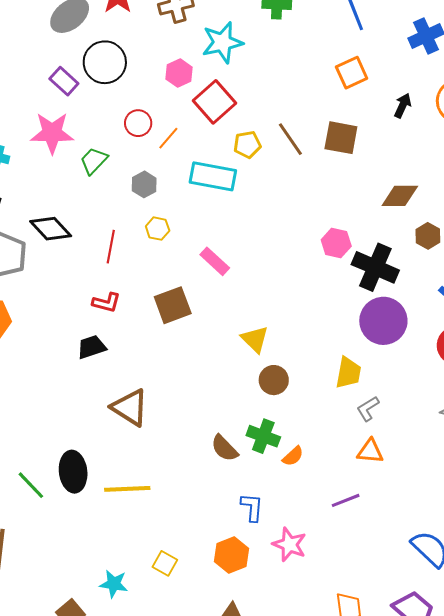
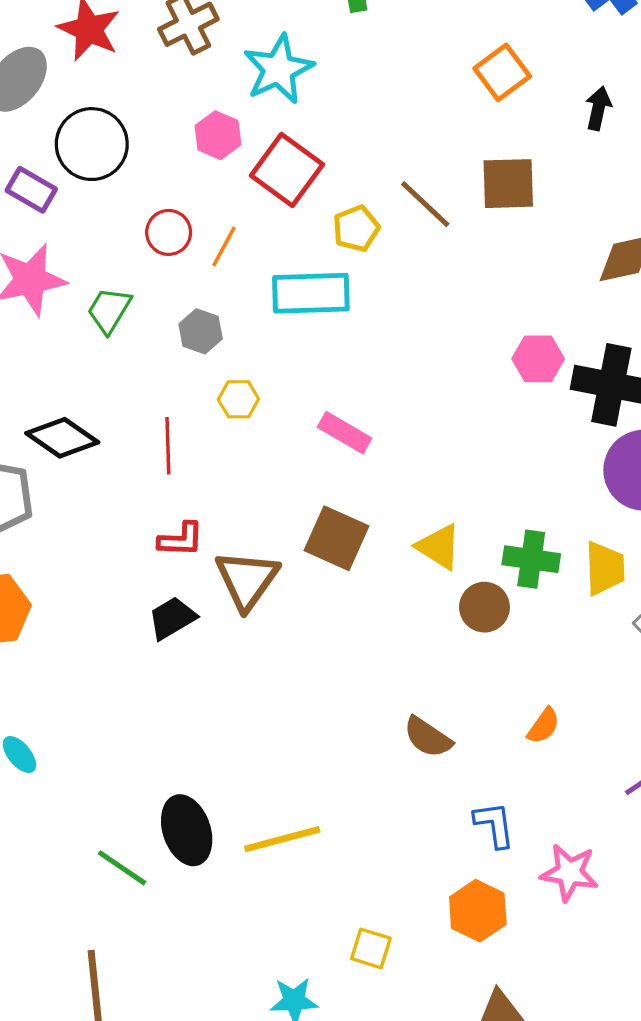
brown square: (173, 305) -> (336, 538), moved, turned -33
brown triangle: (130, 407) -> (247, 580), moved, turned 45
green cross: (263, 436) -> (531, 559), moved

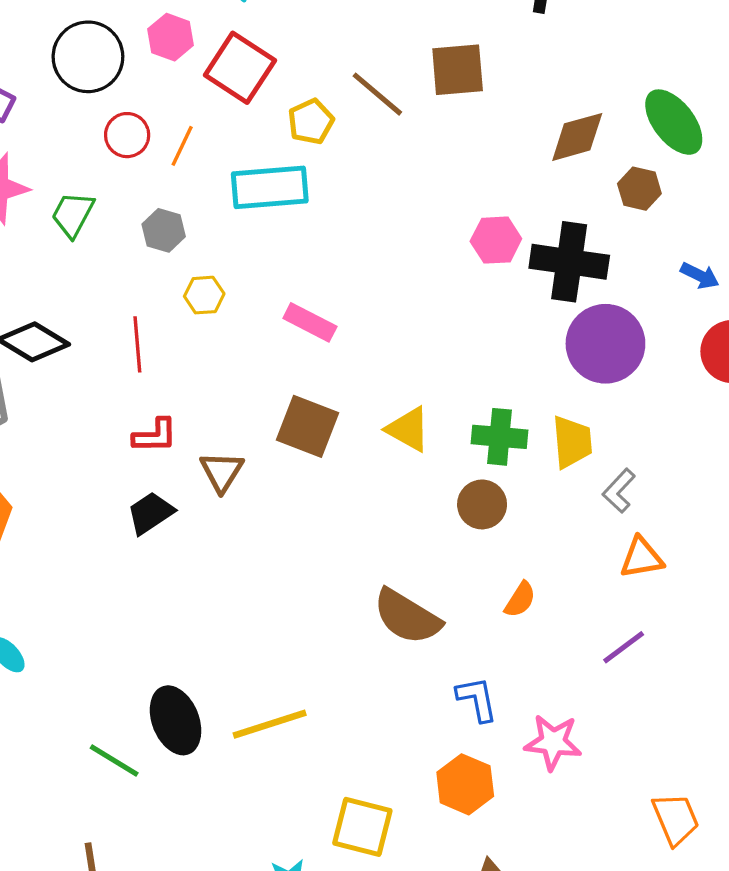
black circle: (92, 144) -> (88, 57), moved
brown triangle: (247, 580) -> (222, 472), size x0.7
brown circle: (484, 607) -> (482, 504), moved
brown semicircle: (428, 737) -> (407, 617), size x1.4
yellow square: (371, 948) -> (362, 827), size x1.5

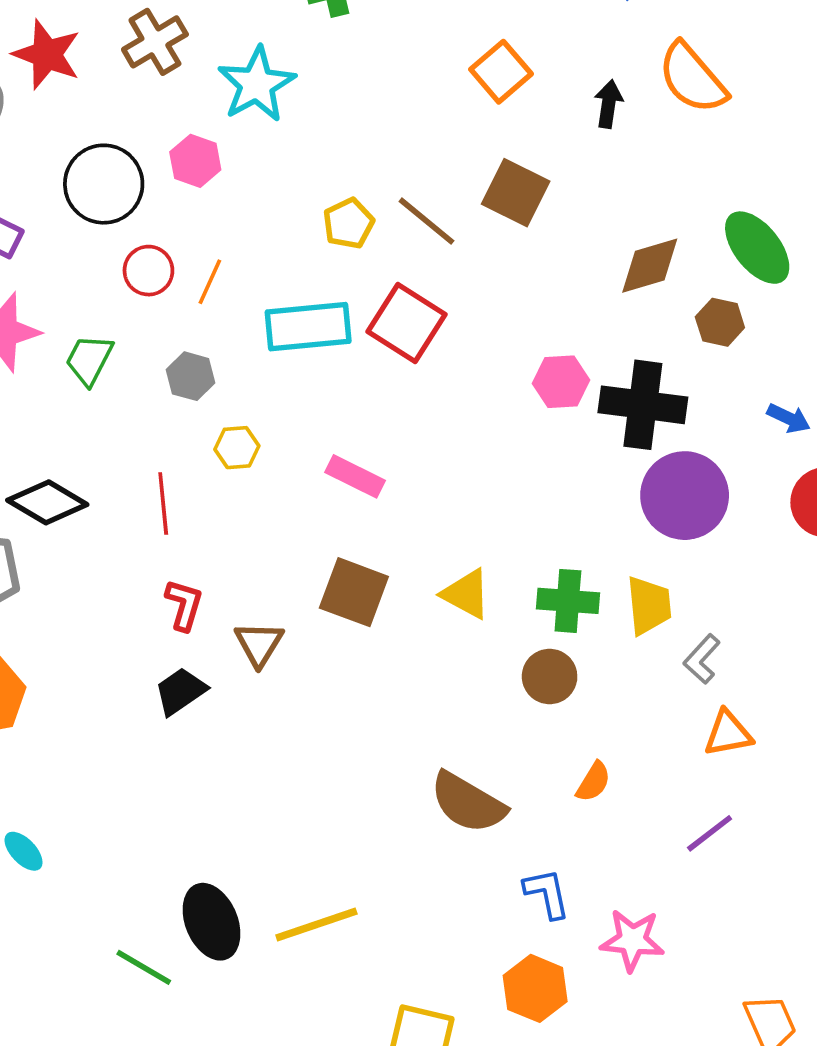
red square: (240, 68) -> (407, 323), moved
brown square: (458, 70) -> (516, 193), turned 32
yellow pentagon: (311, 122) -> (349, 223), moved
red L-shape: (155, 436) -> (184, 605), turned -72

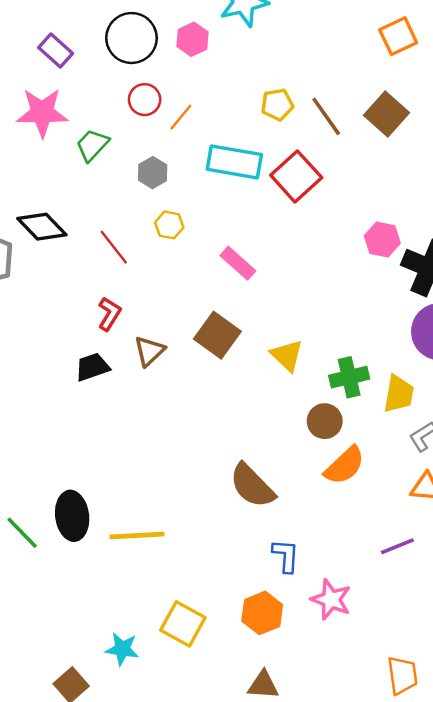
red line: (163, 503) -> (114, 247), turned -48
green cross: (568, 601) -> (349, 377), turned -33
orange semicircle: (593, 782) -> (345, 466), moved, size x1.6

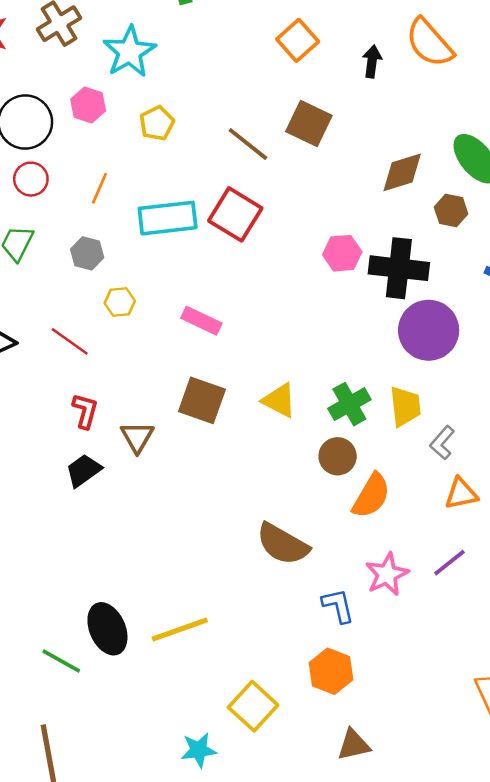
red circle: (145, 100) -> (31, 179), moved
yellow pentagon: (277, 105) -> (157, 123), moved
pink star: (331, 600) -> (387, 574), moved, turned -30
yellow square: (183, 624) -> (253, 706), turned 30

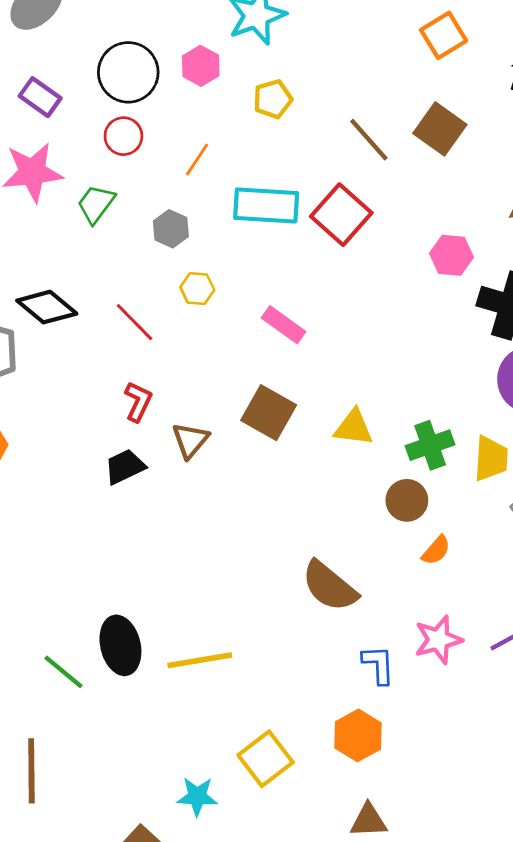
pink hexagon: (342, 253) -> (452, 255), moved
yellow triangle: (279, 400) -> (354, 428), turned -30
orange semicircle: (371, 496) -> (436, 550), size x0.6

